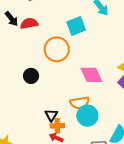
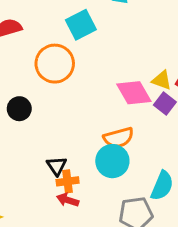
pink diamond: (91, 75) -> (134, 93), moved
orange semicircle: (80, 103) -> (119, 138), moved

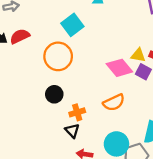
black circle: (19, 109) -> (54, 94), moved
cyan circle: (112, 161) -> (116, 144), moved
orange cross: (68, 181) -> (77, 112), moved

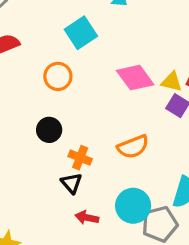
orange circle: (58, 56) -> (58, 76), size x0.7
pink diamond: (119, 68) -> (135, 78), moved
orange cross: (77, 112) -> (80, 158), turned 35

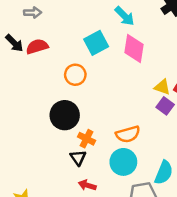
pink diamond: (135, 78) -> (134, 49), moved, turned 40
black circle: (49, 130) -> (65, 115), size x1.5
cyan circle: (133, 206) -> (123, 162), moved

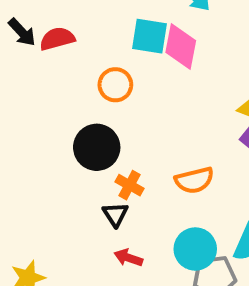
cyan square: (96, 43) -> (150, 36), turned 35
pink diamond: (134, 49) -> (181, 47), moved
cyan circle: (123, 162) -> (195, 249), moved

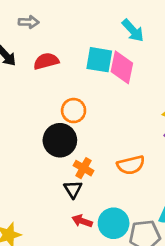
red semicircle: (57, 39) -> (46, 61), moved
orange circle: (115, 85) -> (74, 111), moved
cyan circle: (195, 249) -> (114, 223), moved

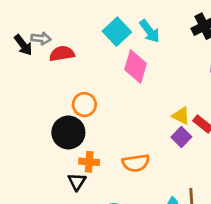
gray arrow: (29, 22) -> (41, 38), moved
cyan square: (99, 60) -> (117, 32), moved, turned 32
orange cross: (83, 168) -> (89, 162), turned -30

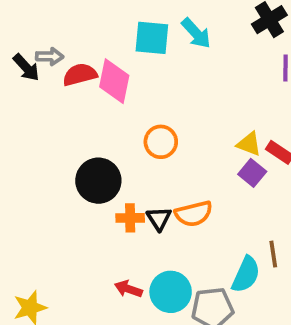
cyan square: (117, 32) -> (152, 38), turned -36
pink diamond: (136, 66) -> (114, 81), moved
orange circle: (84, 105) -> (161, 142), moved
black triangle: (77, 182) -> (159, 219), moved

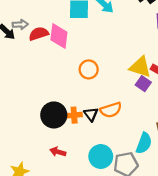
yellow triangle: (249, 144) -> (140, 67), size x1.5
black circle: (98, 181) -> (54, 115), moved
red arrow: (128, 289) -> (58, 152), moved

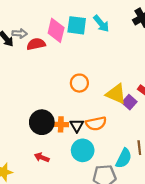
pink diamond: (59, 36) -> (56, 30), moved
yellow triangle: (140, 67) -> (116, 94), moved
cyan circle: (101, 156) -> (83, 150), moved

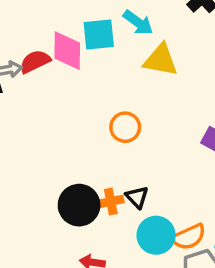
red semicircle: (36, 44) -> (35, 61), moved
yellow triangle: (116, 94) -> (161, 60), moved
orange semicircle: (96, 124) -> (189, 237), moved

